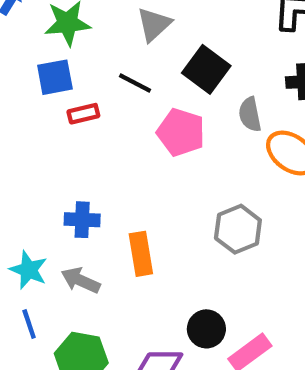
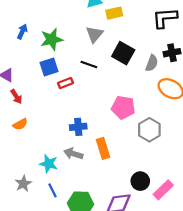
gray semicircle: (250, 114) -> (152, 63), moved, turned -140
pink pentagon: (181, 132) -> (123, 107), moved
blue cross: (82, 220) -> (78, 127), moved
gray arrow: (81, 280) -> (73, 154), moved

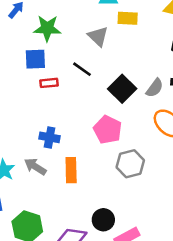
gray triangle: (94, 34) -> (98, 36), turned -42
black square: (123, 53) -> (122, 89), moved

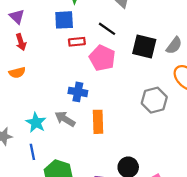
black square: (122, 89) -> (144, 46), turned -30
pink pentagon: (108, 130) -> (102, 58), moved
gray hexagon: (130, 164) -> (154, 100), moved

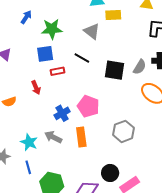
red arrow: (21, 42) -> (36, 87), moved
pink pentagon: (102, 58) -> (88, 106), moved
blue cross: (78, 92) -> (62, 113), turned -35
gray hexagon: (154, 100) -> (123, 131), moved

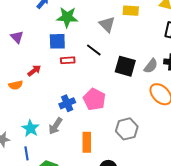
red arrow: (36, 87) -> (34, 71), moved, turned -112
gray arrow: (53, 137) -> (55, 126), turned -90
orange rectangle: (81, 137) -> (87, 142), moved

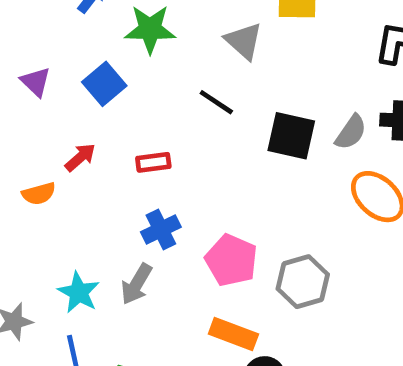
blue square: (57, 41) -> (104, 84), moved, turned -36
red rectangle: (68, 60) -> (153, 162), moved
pink pentagon: (94, 99) -> (231, 260), moved
orange rectangle: (87, 142) -> (233, 334), moved, turned -66

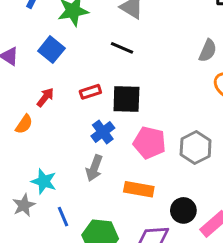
black square: (291, 136) -> (126, 99), moved
orange semicircle: (39, 194) -> (24, 124), turned -30
cyan star: (79, 292) -> (44, 181), moved
orange rectangle: (233, 334) -> (139, 189), moved

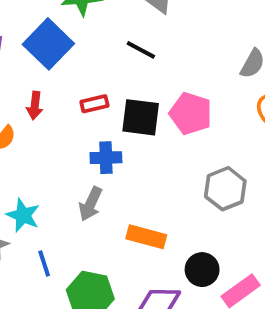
blue square: (51, 50) -> (48, 44), size x1.4
red arrow: (45, 97) -> (35, 106), turned 144
blue cross: (103, 132) -> (106, 158), turned 30
pink pentagon: (149, 143) -> (191, 114), moved

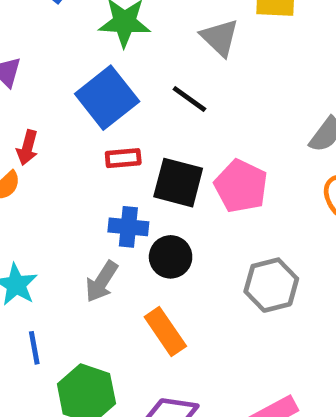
blue square: (48, 44) -> (107, 98), moved
red arrow: (35, 106) -> (27, 148), moved
orange rectangle: (146, 237) -> (165, 332), turned 33
black circle: (202, 270) -> (171, 257), moved

